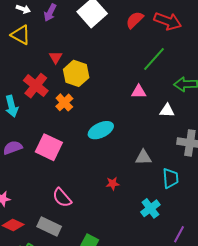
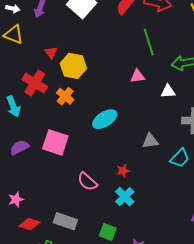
green line: (154, 59) -> (149, 42), turned -52
cyan trapezoid: (170, 178) -> (180, 158), turned 55
pink semicircle: (62, 198) -> (87, 182), moved
cyan cross: (150, 208) -> (125, 197), moved

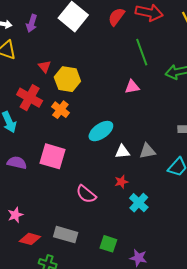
white triangle: (168, 91) -> (122, 152), moved
purple semicircle: (19, 147) -> (17, 163), turned 42
cyan cross: (125, 197) -> (139, 203), moved

